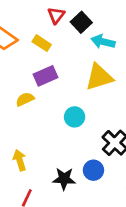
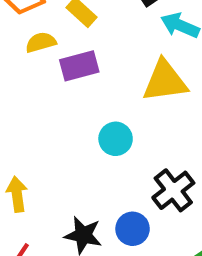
yellow semicircle: (25, 99) -> (41, 42), moved

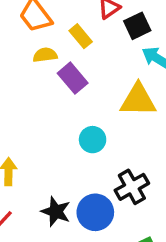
purple rectangle: (79, 66) -> (73, 78), turned 56
blue circle: (133, 229) -> (95, 212), size x1.4

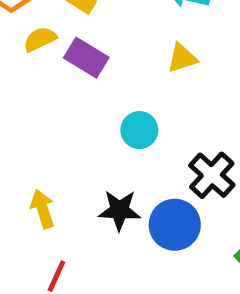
yellow triangle: (138, 100) -> (182, 58), size x0.6
black star: (56, 211) -> (119, 210), moved

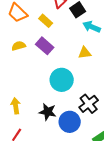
yellow semicircle: (40, 39) -> (19, 46), moved
cyan circle: (139, 130) -> (62, 80), size x1.5

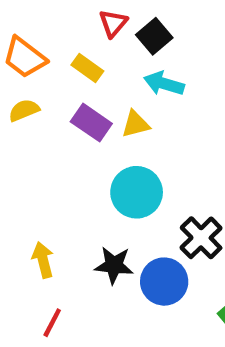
cyan arrow: (92, 27) -> (164, 84), moved
yellow semicircle: (19, 46) -> (24, 110), moved
yellow triangle: (85, 53) -> (135, 124), moved

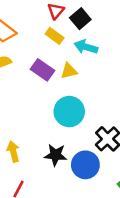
yellow rectangle: (87, 68) -> (55, 36), moved

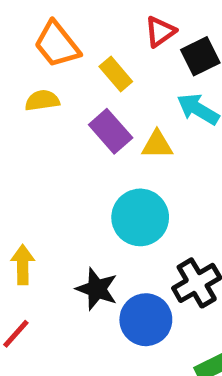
yellow rectangle: (55, 36) -> (116, 74), moved

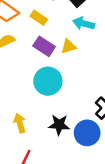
cyan circle: (140, 217) -> (48, 81), moved

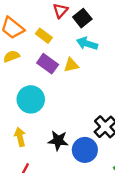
cyan circle: (48, 81) -> (31, 99), moved

